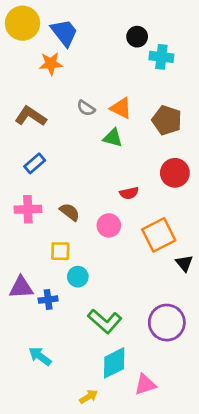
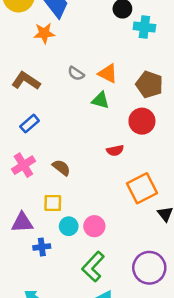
red circle: (175, 173) -> (142, 121), moved
pink cross: (28, 209) -> (23, 165), turned -30
pink circle: (109, 225) -> (94, 226), moved
purple triangle: (21, 287) -> (22, 223), moved
green L-shape: (105, 321) -> (93, 267), turned 92

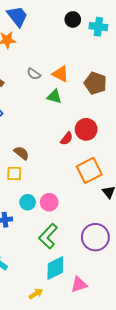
cyan cross: (144, 27) -> (98, 27), moved
red circle: (142, 121) -> (86, 129), moved
red semicircle: (115, 150) -> (67, 139), turned -40
yellow square: (53, 203) -> (14, 173), moved

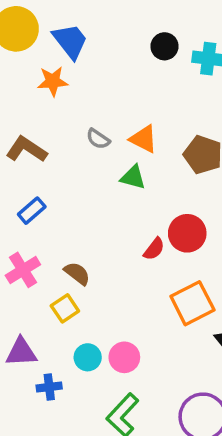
yellow square: (14, 173) -> (65, 308), turned -35

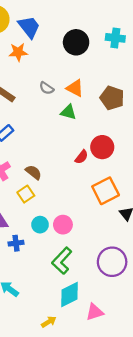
black circle: (165, 46) -> (76, 42), moved, size x1.5

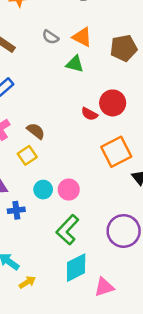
brown pentagon: (112, 98) -> (124, 48), turned -30
red semicircle: (82, 157) -> (89, 114), turned 80
yellow arrow: (49, 322) -> (27, 282), moved

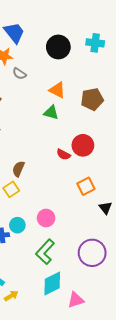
gray semicircle: (50, 37) -> (19, 74), moved
brown semicircle: (36, 131) -> (18, 169), turned -105
orange square: (116, 152) -> (86, 186), size x0.7
cyan circle: (43, 190) -> (17, 225), moved

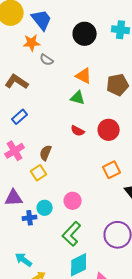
red semicircle: (63, 155) -> (78, 131), moved

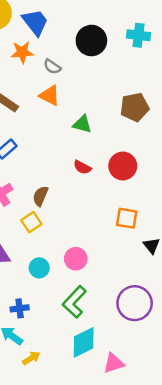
gray semicircle: (47, 60) -> (52, 67), moved
orange triangle: (84, 76) -> (50, 95), moved
orange square: (112, 170) -> (127, 218), turned 36
blue cross: (30, 218) -> (20, 308), moved

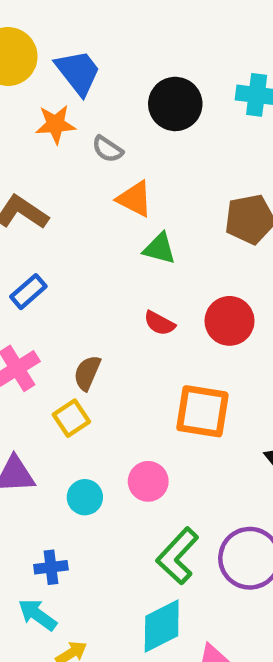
orange triangle: (50, 95) -> (135, 199), moved
orange square: (127, 218) -> (202, 411), moved, size x1.4
green L-shape: (74, 302) -> (178, 556), moved

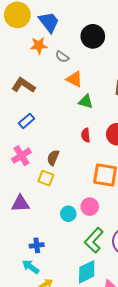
red semicircle: (159, 323) -> (86, 135), turned 56
yellow square: (71, 418) -> (46, 178), turned -35
pink circle: (148, 481) -> (90, 207), moved
cyan circle: (85, 497) -> (68, 214), moved

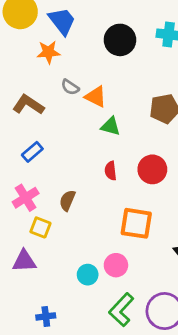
gray semicircle: (62, 57) -> (70, 87), moved
yellow square: (46, 178) -> (40, 227), moved

